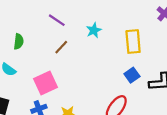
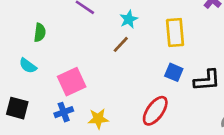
brown line: (61, 47) -> (121, 44), moved
blue square: (132, 75) -> (174, 72), turned -32

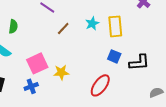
cyan star: (129, 19) -> (92, 23), moved
brown line: (121, 44) -> (63, 28), moved
yellow star: (98, 119) -> (61, 72), moved

